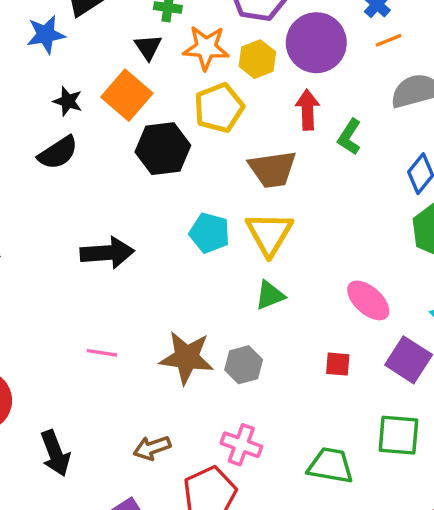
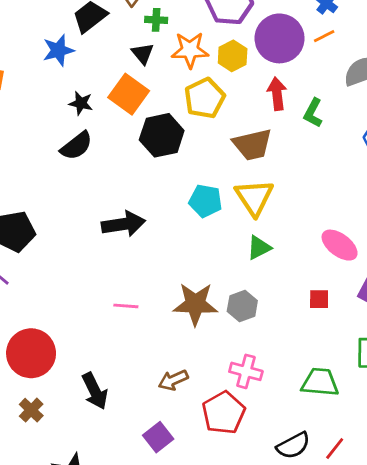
orange line: (388, 40) -> (324, 36), moved

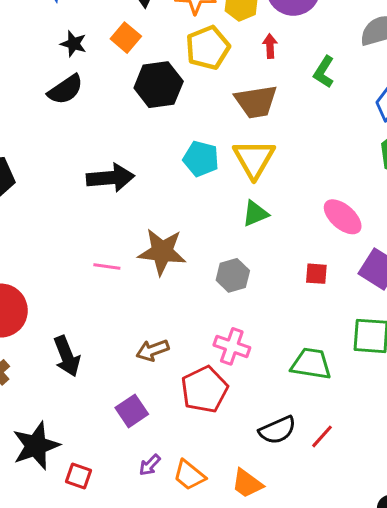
orange square: (129, 94) -> (126, 38), size x0.7
red arrow: (277, 94) -> (270, 46), moved, size x0.7
brown star: (195, 304) -> (162, 252), moved

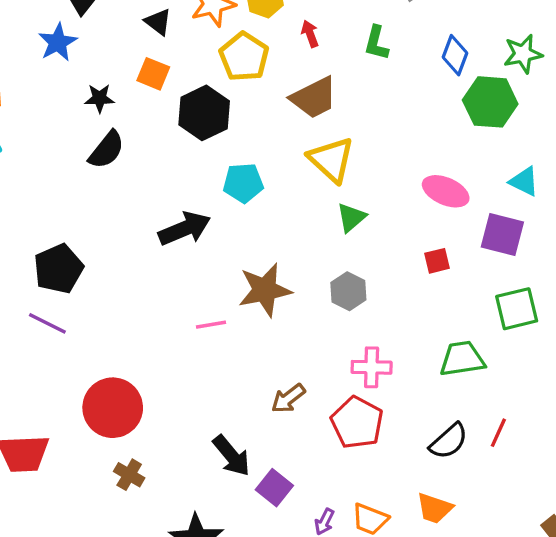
cyan pentagon: (201, 159) -> (243, 183), moved
black arrow: (67, 356) -> (232, 456), moved
purple square: (132, 411) -> (274, 488), moved

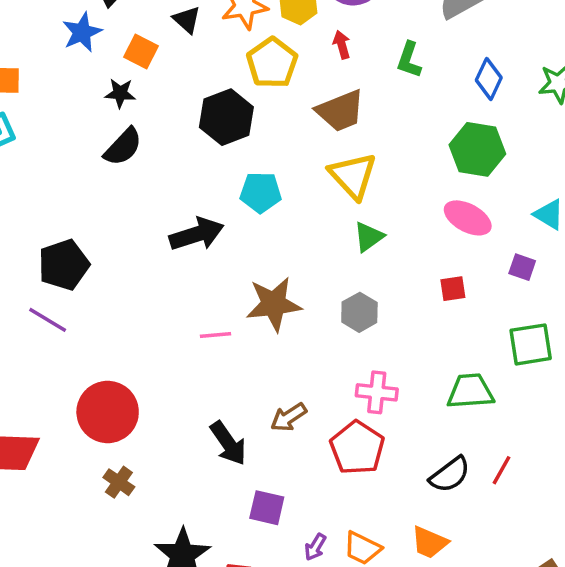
orange square: (153, 74) -> (141, 51), moved
green hexagon: (490, 102) -> (477, 149), moved
purple square: (502, 234) -> (522, 267), size x0.6
black arrow: (232, 456) -> (228, 443), moved
purple square: (274, 488) -> (267, 508), turned -30

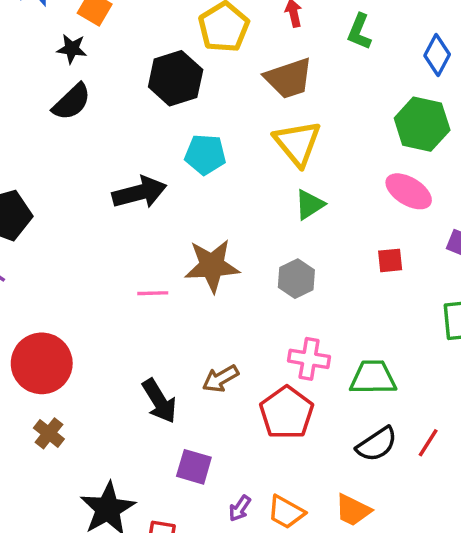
green trapezoid: (470, 391) -> (373, 378), moved

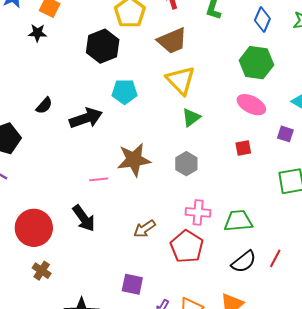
black semicircle: (72, 102) -> (44, 106), moved, size x0.7
black arrow: (159, 401) -> (84, 218), moved

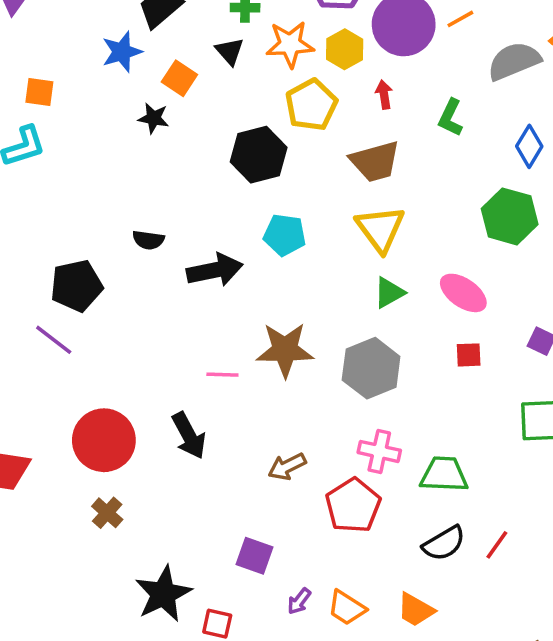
pink ellipse: (251, 105) -> (463, 293), moved
black semicircle: (44, 106) -> (148, 240), turned 48
gray hexagon: (186, 164) -> (371, 368), size x1.5

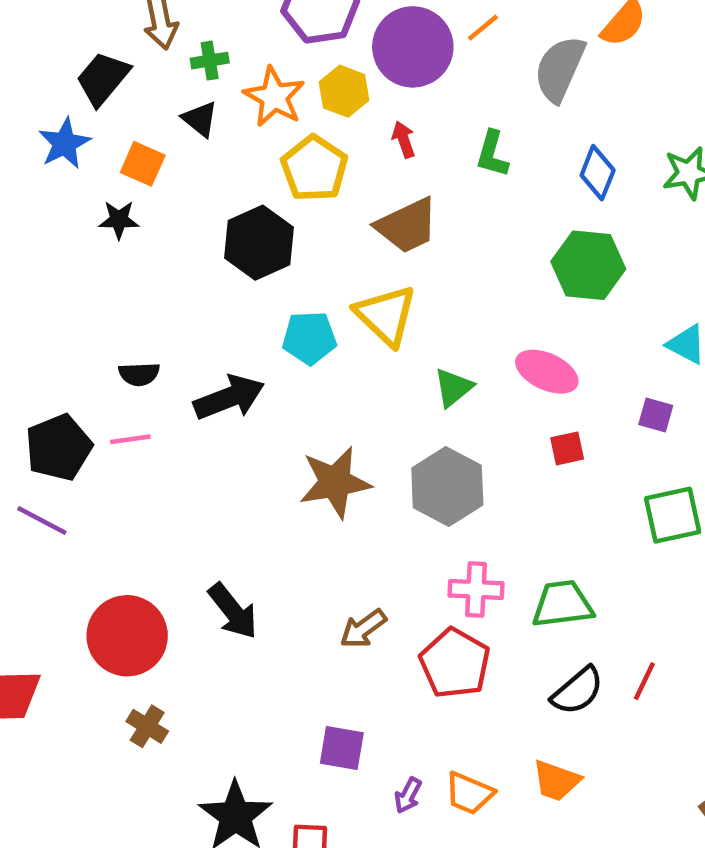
orange star: (290, 44) -> (274, 97), turned -30
gray semicircle: (514, 61) -> (560, 69), turned -34
yellow triangle: (380, 229) -> (386, 315), moved
pink line: (222, 375) -> (130, 439), moved

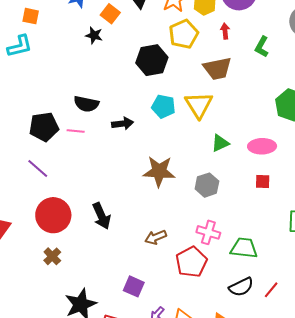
pink ellipse: (547, 372) -> (262, 146), turned -40
black semicircle: (139, 374) -> (86, 104), size x1.4
black arrow: (229, 397) -> (123, 124), size x0.7
gray hexagon: (447, 486) -> (207, 185), size x0.7
purple line: (42, 521) -> (38, 168), moved

